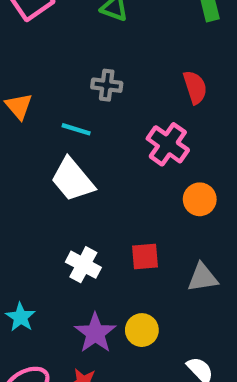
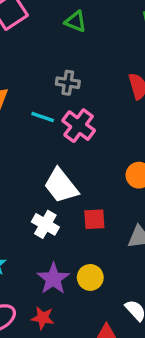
pink cross: (168, 144) -> (79, 126), moved
white trapezoid: (73, 180) -> (61, 186), moved

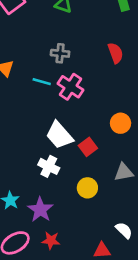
red square: (94, 219) -> (88, 147), moved, turned -30
yellow circle: (90, 277) -> (87, 188), moved
purple star: (53, 279) -> (40, 210), moved

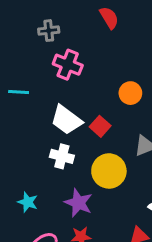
cyan line: (42, 82) -> (19, 92), moved
yellow circle: (87, 188) -> (109, 171), size x1.5
purple star: (40, 210) -> (78, 203), moved

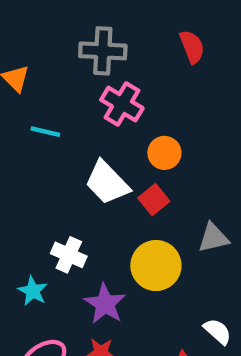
gray cross: (49, 31) -> (103, 51), size x1.5
orange circle: (130, 93) -> (164, 153), moved
white cross: (62, 156) -> (69, 255), moved

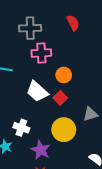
pink cross: (122, 104) -> (41, 53), turned -30

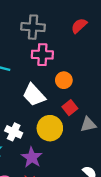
red semicircle: (73, 23) -> (79, 26), turned -112
red square: (60, 98) -> (70, 108), moved
yellow circle: (64, 130) -> (50, 128), moved

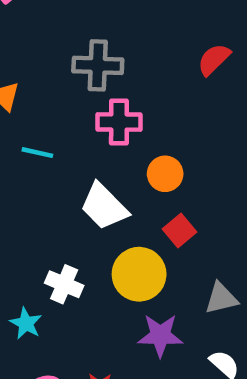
red semicircle: (79, 26) -> (214, 59), moved
gray triangle: (88, 124) -> (221, 298), moved
purple star: (32, 157) -> (160, 335), moved, turned -30

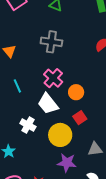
pink cross: (119, 122) -> (53, 78), moved, turned 36
cyan line: (37, 153) -> (17, 86), moved, turned 48
white cross: (64, 284) -> (28, 125), moved

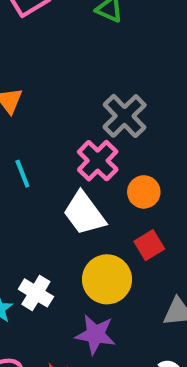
gray cross: (51, 42) -> (125, 116), moved, turned 35
white cross: (28, 125) -> (36, 293), moved
purple star: (67, 163) -> (95, 334), moved

